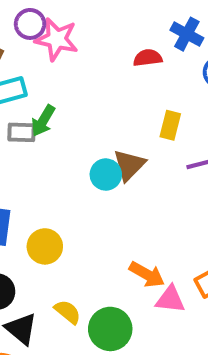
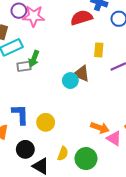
red semicircle: (148, 58) -> (81, 18), size x1.5
brown triangle: (129, 165) -> (81, 74), turned -42
pink triangle: (170, 299) -> (114, 138), turned 35
yellow semicircle: (68, 312) -> (63, 154), turned 80

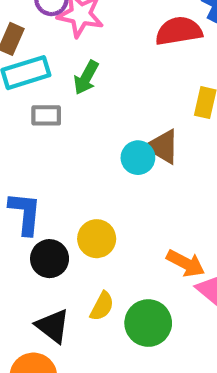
green arrow: (34, 59) -> (86, 78), moved
yellow circle: (46, 122) -> (97, 239), moved
black circle: (25, 149) -> (50, 259), moved

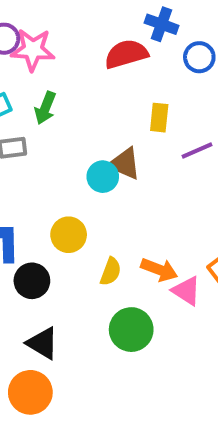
yellow circle: (97, 239) -> (69, 235), moved
yellow semicircle: (102, 306) -> (111, 272), moved

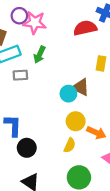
yellow circle: (69, 235) -> (76, 121), moved
orange arrow: (159, 270) -> (96, 133), moved

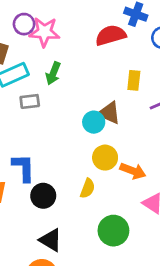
yellow semicircle: (70, 145) -> (88, 188), moved

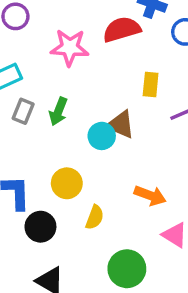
pink star: (44, 32) -> (70, 48), moved
green arrow: (53, 73) -> (58, 111), moved
gray rectangle: (30, 101) -> (23, 111), turned -60
yellow circle: (105, 158) -> (67, 183), moved

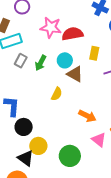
red semicircle: (122, 29) -> (72, 34), moved
cyan circle: (102, 136) -> (65, 60), moved
yellow circle: (67, 183) -> (38, 146), moved
yellow semicircle: (95, 217) -> (57, 94), moved

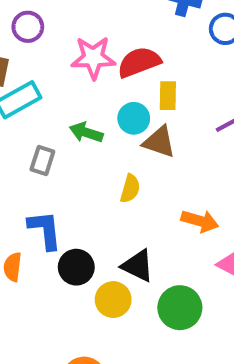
yellow rectangle: (94, 53) -> (168, 96), moved
gray rectangle: (21, 61) -> (42, 160), moved
green arrow: (41, 63) -> (86, 132), turned 91
black triangle: (26, 158) -> (138, 266), moved

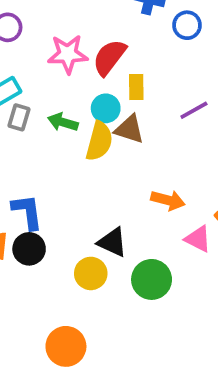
red semicircle: (139, 62) -> (109, 57), turned -30
gray rectangle: (42, 160) -> (19, 117), moved
yellow semicircle: (130, 189) -> (99, 141), moved, size x1.5
black circle: (76, 267) -> (29, 249), moved

